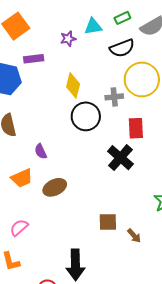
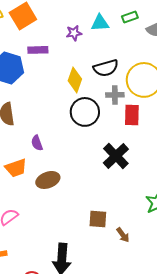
black semicircle: (122, 48) -> (106, 68), moved
red rectangle: (136, 128) -> (132, 115), moved

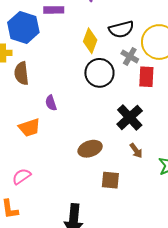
gray cross: (115, 95) -> (130, 56), turned 30
brown ellipse: (48, 180) -> (90, 149), moved
brown arrow: (123, 235) -> (136, 151), moved

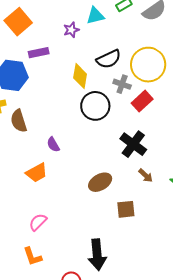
red rectangle: (146, 77) -> (142, 101), turned 55

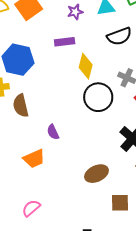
purple star: (71, 30) -> (75, 12), moved
purple rectangle: (39, 53) -> (65, 42), moved
black semicircle: (109, 59) -> (119, 36), moved

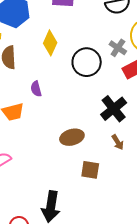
yellow diamond: (86, 66) -> (50, 43), moved

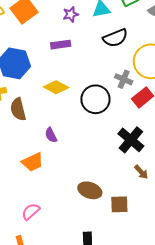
yellow diamond: (50, 43) -> (56, 87), turned -75
brown ellipse: (72, 137) -> (90, 190), moved, turned 45

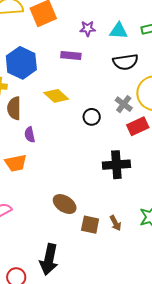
black circle: (95, 99) -> (92, 117), size x0.6
purple semicircle: (51, 135) -> (30, 135), moved
black cross: (131, 140) -> (116, 165), turned 32
brown arrow: (141, 172) -> (115, 223), moved

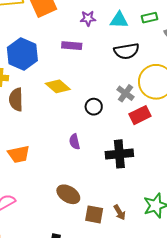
purple semicircle: (30, 135) -> (75, 142), moved

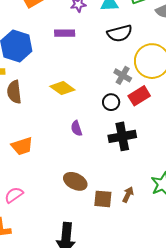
yellow diamond: (58, 86) -> (62, 88), moved
black circle: (94, 107) -> (111, 102), moved
brown arrow: (120, 212) -> (128, 195), turned -119

